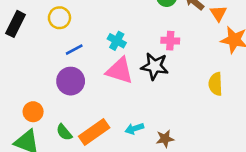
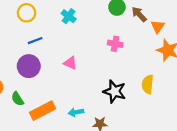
cyan cross: (117, 41) -> (69, 16), moved
black star: (155, 66) -> (115, 91), moved
pink triangle: (120, 71) -> (70, 63), size x0.6
green semicircle: (64, 132) -> (17, 99), moved

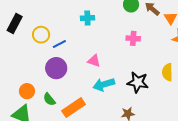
yellow circle: (27, 13) -> (41, 35), moved
cyan cross: (69, 16) -> (87, 18), turned -32
cyan arrow: (76, 112) -> (104, 84), moved, size x1.5

